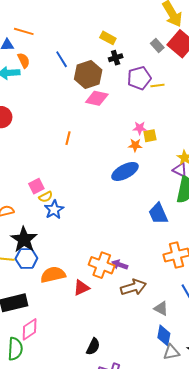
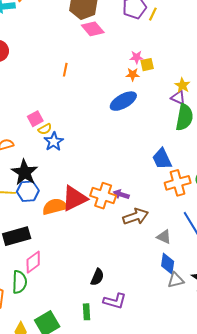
yellow line: (157, 85) -> (153, 14), turned -56
pink diamond: (97, 98) -> (93, 29), turned 40
blue trapezoid: (158, 214) -> (162, 159), moved
red triangle: (81, 288) -> (74, 198), moved, size x1.6

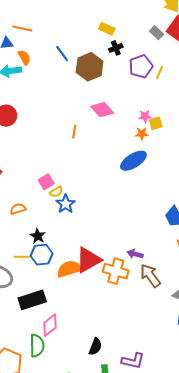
pink diamond: (93, 29) -> (102, 110), moved
black star: (25, 172) -> (38, 236), size x0.6
orange cross: (103, 196) -> (116, 271), moved
brown arrow: (136, 217) -> (150, 276), turned -105
black semicircle: (97, 277) -> (95, 347), moved

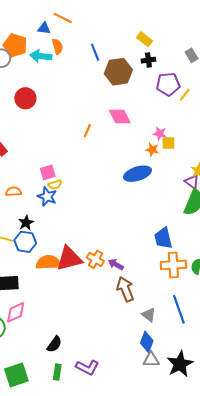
blue star: (66, 204) -> (47, 197), moved, turned -30
orange cross: (116, 271) -> (95, 259), moved, size x0.7

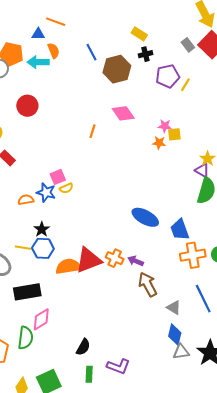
blue ellipse: (138, 174) -> (145, 217), moved, turned 52
blue star: (47, 197) -> (46, 192), moved

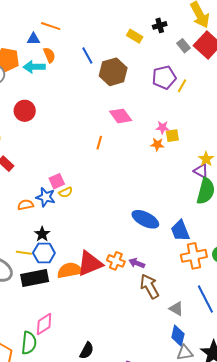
black cross: (145, 54) -> (160, 25), moved
orange line: (92, 131) -> (99, 143), moved
black rectangle: (27, 292) -> (35, 278), moved

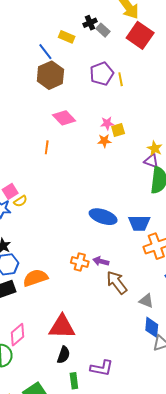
gray rectangle: (183, 46) -> (103, 30), moved
blue line: (87, 56) -> (45, 52), moved
yellow line: (182, 86) -> (121, 79), turned -32
blue trapezoid: (180, 231) -> (139, 223), turned -60
red triangle: (90, 264) -> (62, 327), moved, turned 32

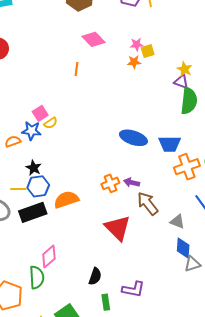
orange cross: (80, 262) -> (110, 183), turned -36
red triangle: (62, 327) -> (118, 228), moved, turned 44

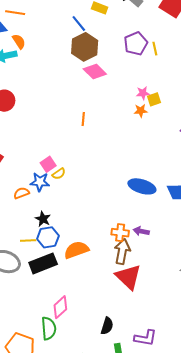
pink diamond: (94, 39) -> (95, 72), moved
orange cross: (110, 183) -> (120, 233), turned 30
brown arrow: (148, 203) -> (122, 252), moved, turned 50

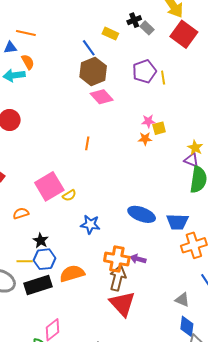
pink square: (48, 164) -> (49, 186), size x1.8
yellow semicircle: (59, 174) -> (69, 195), moved
blue star: (40, 182) -> (90, 224), moved
orange cross: (120, 233) -> (117, 259), size x1.4

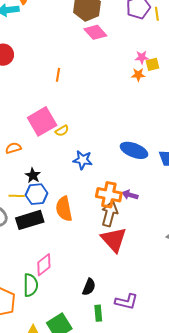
orange line: (87, 143) -> (58, 75), moved
orange semicircle: (72, 274) -> (64, 209), turned -85

